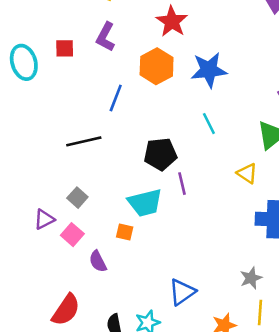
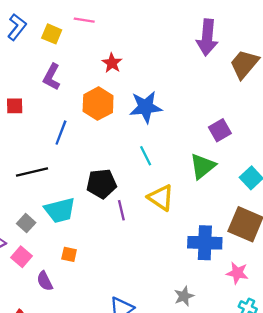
red star: (172, 21) -> (112, 63), size x0.7
red square: (65, 48) -> (15, 106), moved
yellow triangle: (247, 173) -> (161, 198), moved, size x1.4
cyan trapezoid: (145, 203) -> (60, 210), moved

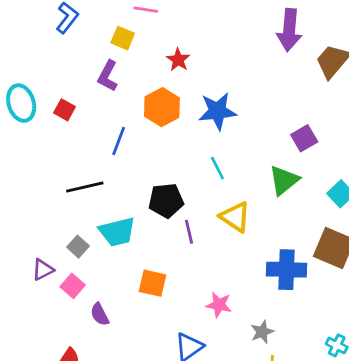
yellow square: (52, 34) -> (123, 38), moved
red square: (15, 106) -> (64, 110), turned 30
orange square: (69, 254) -> (152, 283), moved, size x1.5
pink star: (237, 273) -> (219, 305), moved

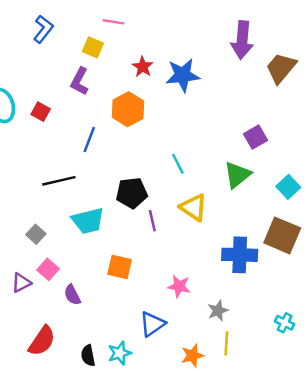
blue star: (217, 111) -> (183, 75), moved
gray square: (78, 247) -> (36, 234), moved
purple triangle: (43, 270) -> (21, 283), moved

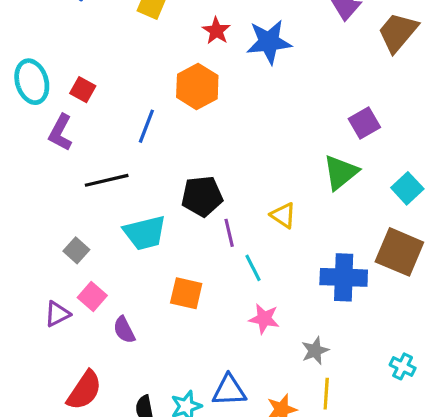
purple L-shape: (80, 81) -> (60, 133), moved
cyan line: (178, 164) -> (253, 268), moved
yellow triangle: (194, 207) -> (283, 215), size x0.7
blue triangle: (152, 324) -> (229, 390), moved, turned 32

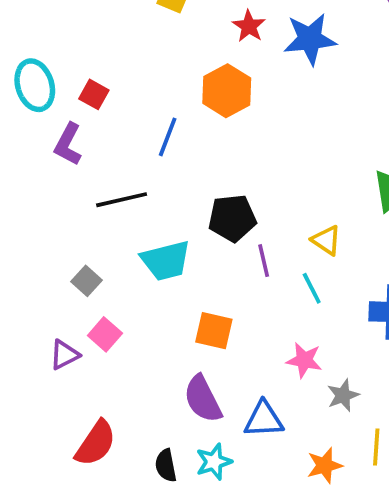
cyan line: (253, 268) -> (312, 288), moved
purple semicircle: (124, 330) -> (203, 399), moved, size x1.5
gray star: (315, 351) -> (343, 395), moved
blue triangle: (229, 390) -> (264, 419), moved

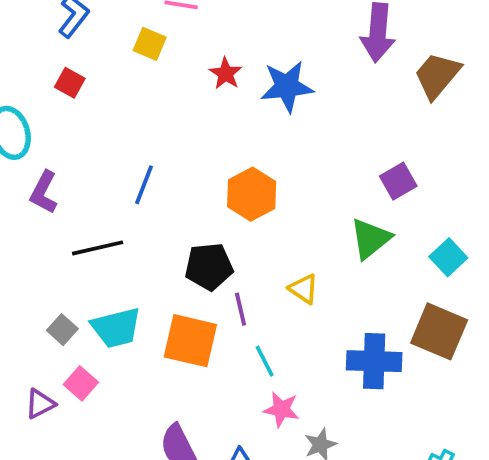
orange hexagon: (227, 91) -> (252, 194), moved
red square: (94, 94) -> (70, 83), moved
cyan trapezoid: (166, 261) -> (116, 328), moved
cyan line: (312, 288) -> (265, 361), moved
orange square: (214, 331) -> (190, 341), moved, size x1.4

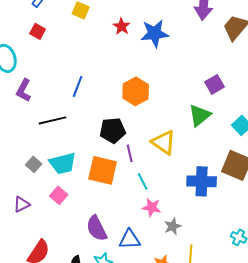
yellow triangle: (304, 289) -> (164, 142), size x1.5
pink square: (81, 383) -> (59, 195), moved

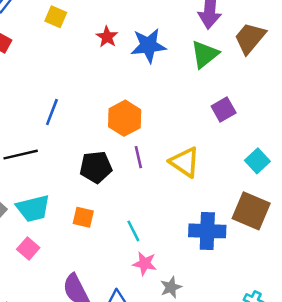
green triangle: (200, 115) -> (205, 54), moved
yellow triangle: (164, 142) -> (185, 162), moved
purple line: (130, 153) -> (138, 157), moved
orange square: (103, 170) -> (83, 217), size x0.6

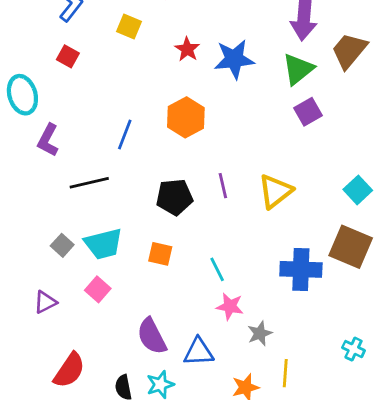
purple square: (224, 109) -> (308, 112), moved
orange hexagon: (125, 118) -> (186, 117), moved
yellow triangle: (185, 162) -> (275, 191), turned 48

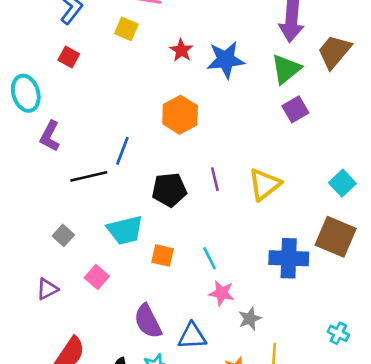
blue line: (125, 134) -> (122, 151), moved
cyan trapezoid: (103, 244) -> (125, 230), moved
orange square: (160, 254) -> (163, 256), moved

